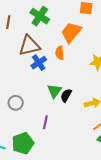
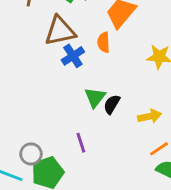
gray circle: (16, 103) -> (31, 154), moved
purple line: (45, 122) -> (81, 143), turned -32

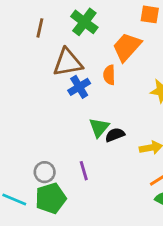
black semicircle: (112, 104) -> (115, 135), turned 36
gray circle: (31, 154) -> (45, 172), moved

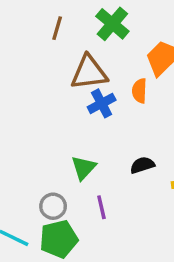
green triangle: (99, 128) -> (84, 168), moved

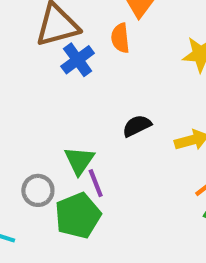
green triangle: (84, 168) -> (79, 161), moved
green pentagon: (59, 239) -> (78, 215), moved

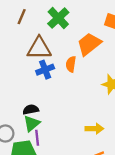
black semicircle: (137, 126) -> (31, 110), moved

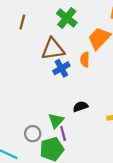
brown line: (22, 17) -> (22, 22), moved
black semicircle: (31, 110) -> (80, 107), moved

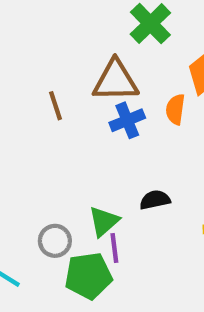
brown line: (22, 22) -> (55, 106), moved, turned -40

